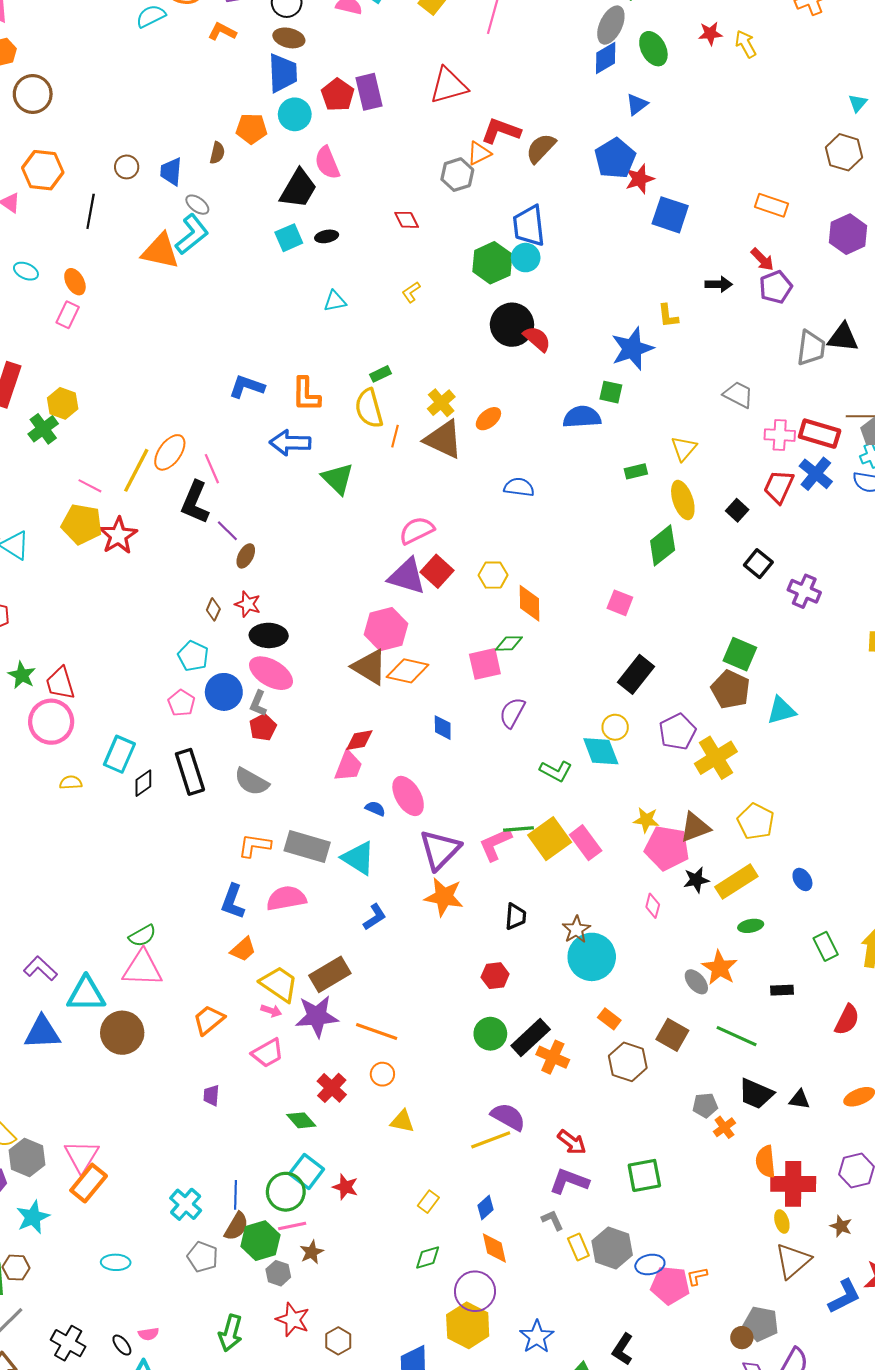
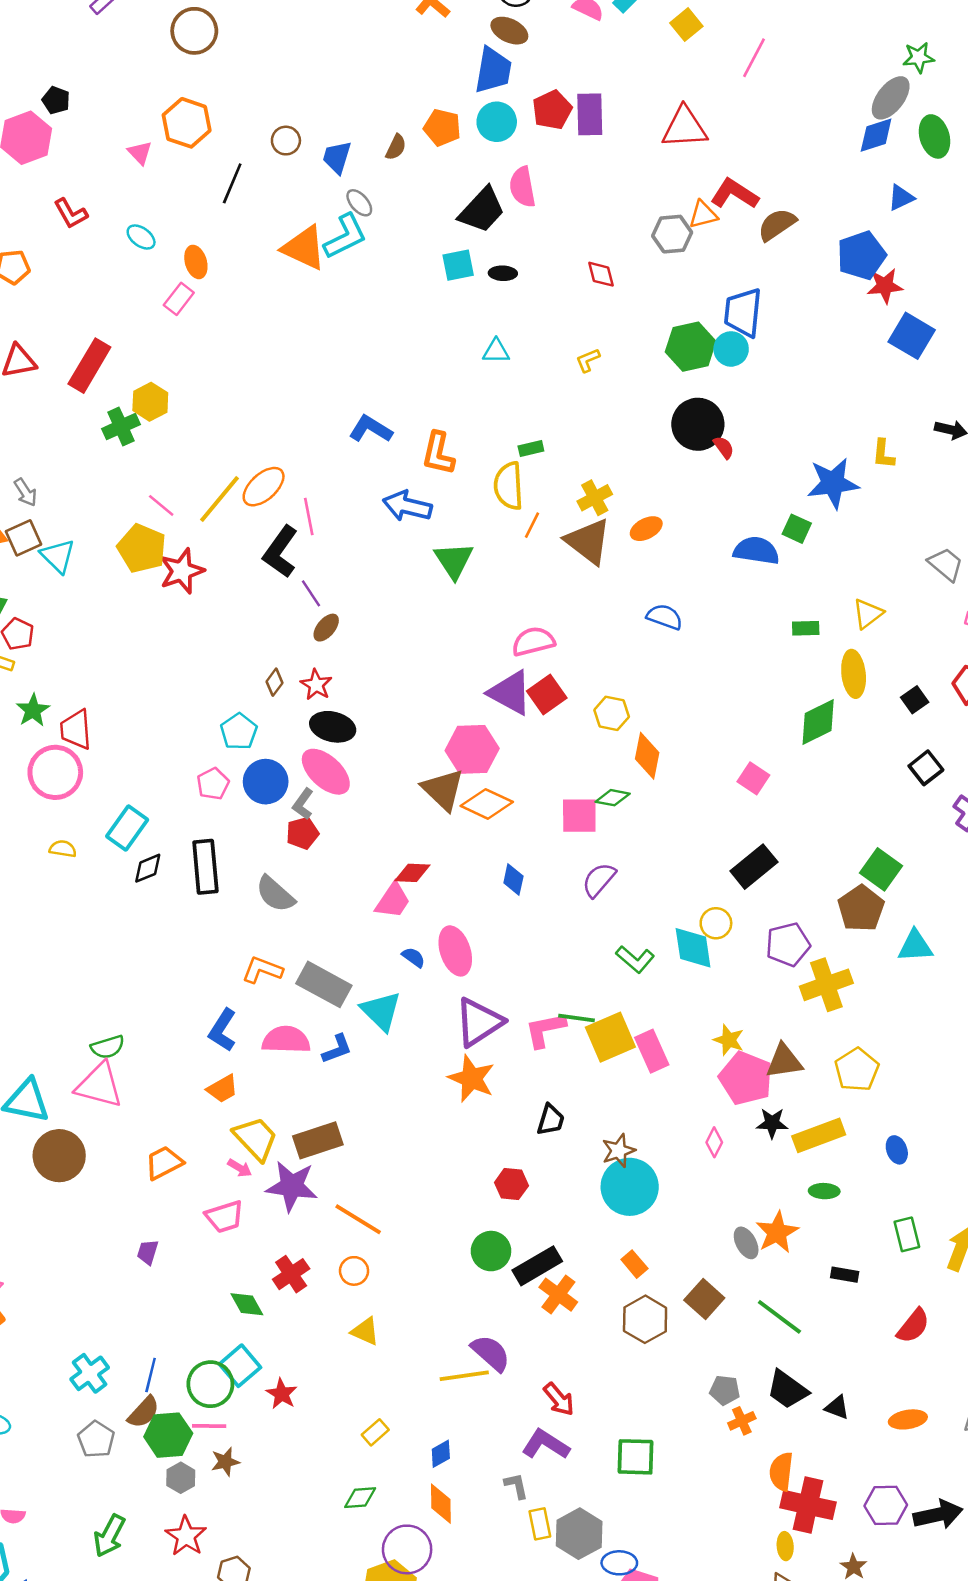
red semicircle: (537, 339) -> (724, 447), size x0.7
blue L-shape: (375, 917) -> (337, 1049), moved

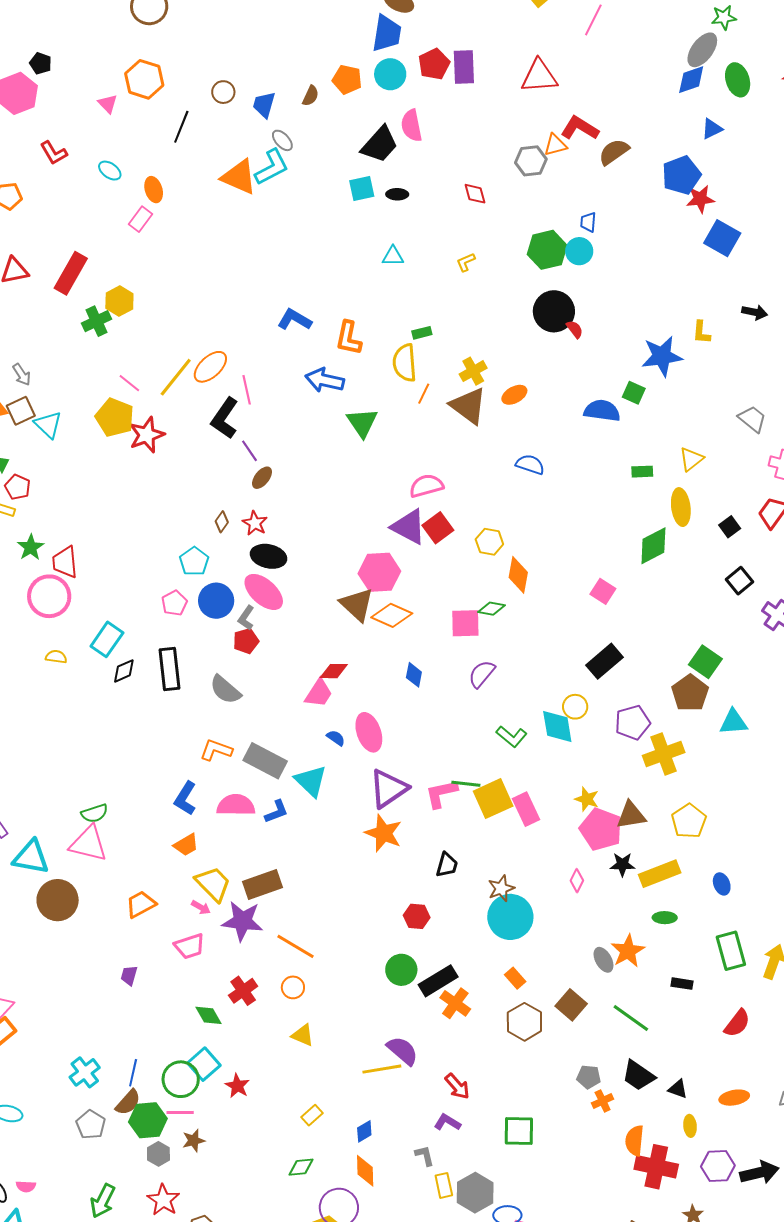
blue trapezoid: (743, 313) -> (588, 222), size x0.5
green rectangle: (907, 1234) -> (731, 951), size x1.4
purple L-shape: (546, 1444) -> (447, 1122), size x0.7
yellow ellipse: (785, 1546) -> (690, 1126), moved

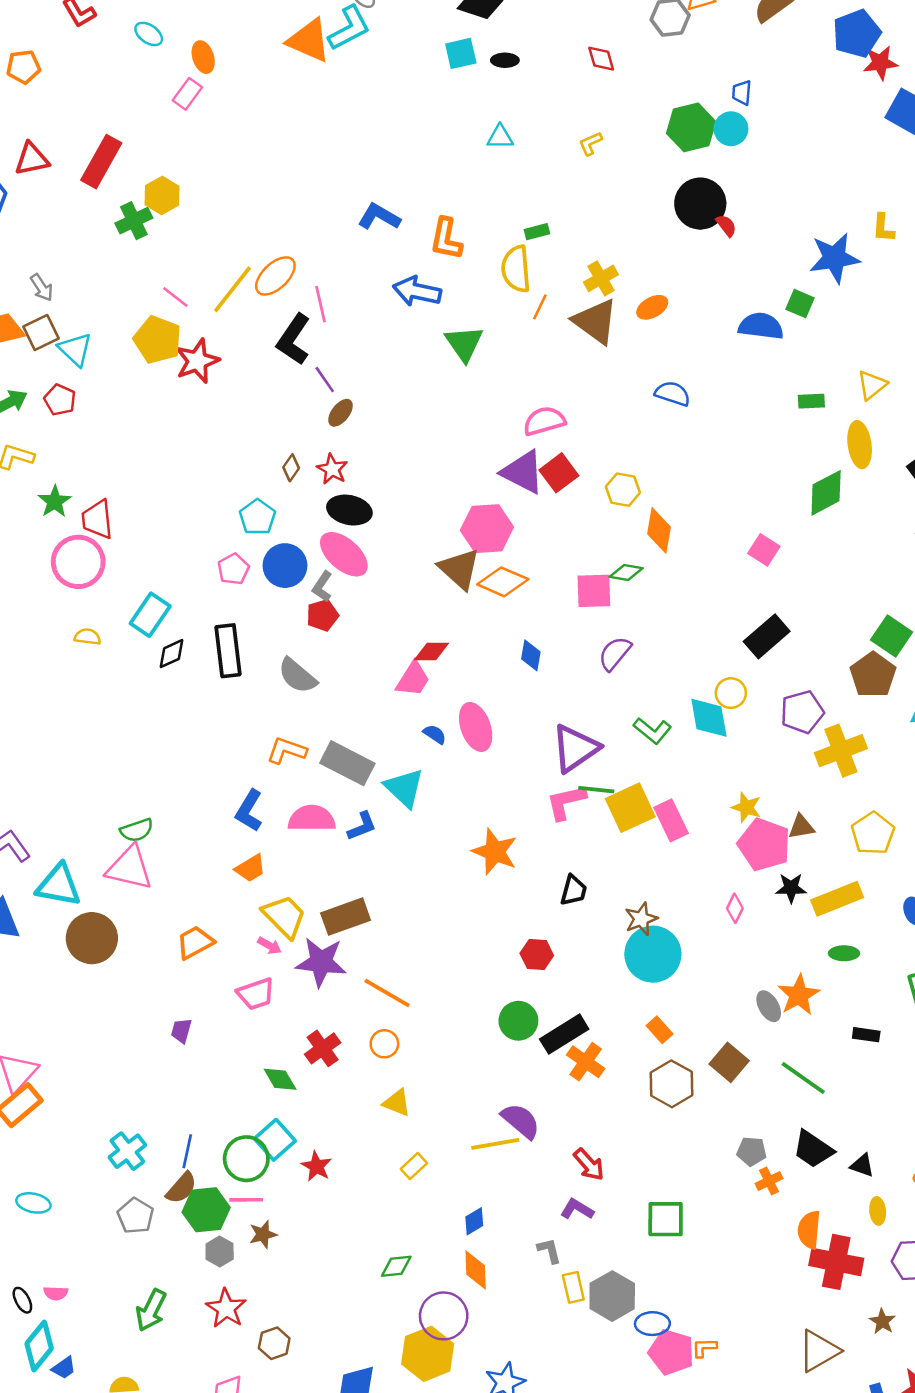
red pentagon: (18, 487) -> (60, 400), moved
purple triangle: (389, 788) -> (575, 748), moved
brown triangle: (631, 815) -> (801, 827), size x0.7
yellow rectangle: (312, 1115) -> (414, 1166), moved

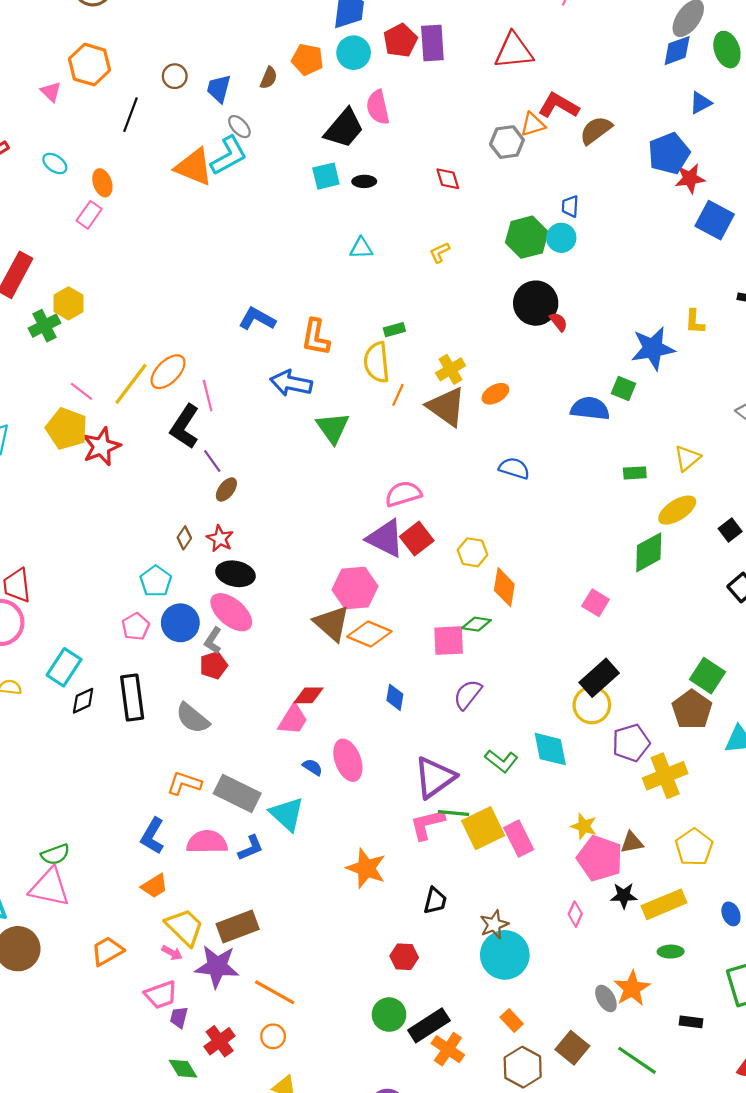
yellow ellipse: (860, 445) -> (677, 510), turned 66
yellow circle: (731, 693) -> (592, 705), moved, size x1.4
purple trapezoid: (181, 1031) -> (179, 1017), moved

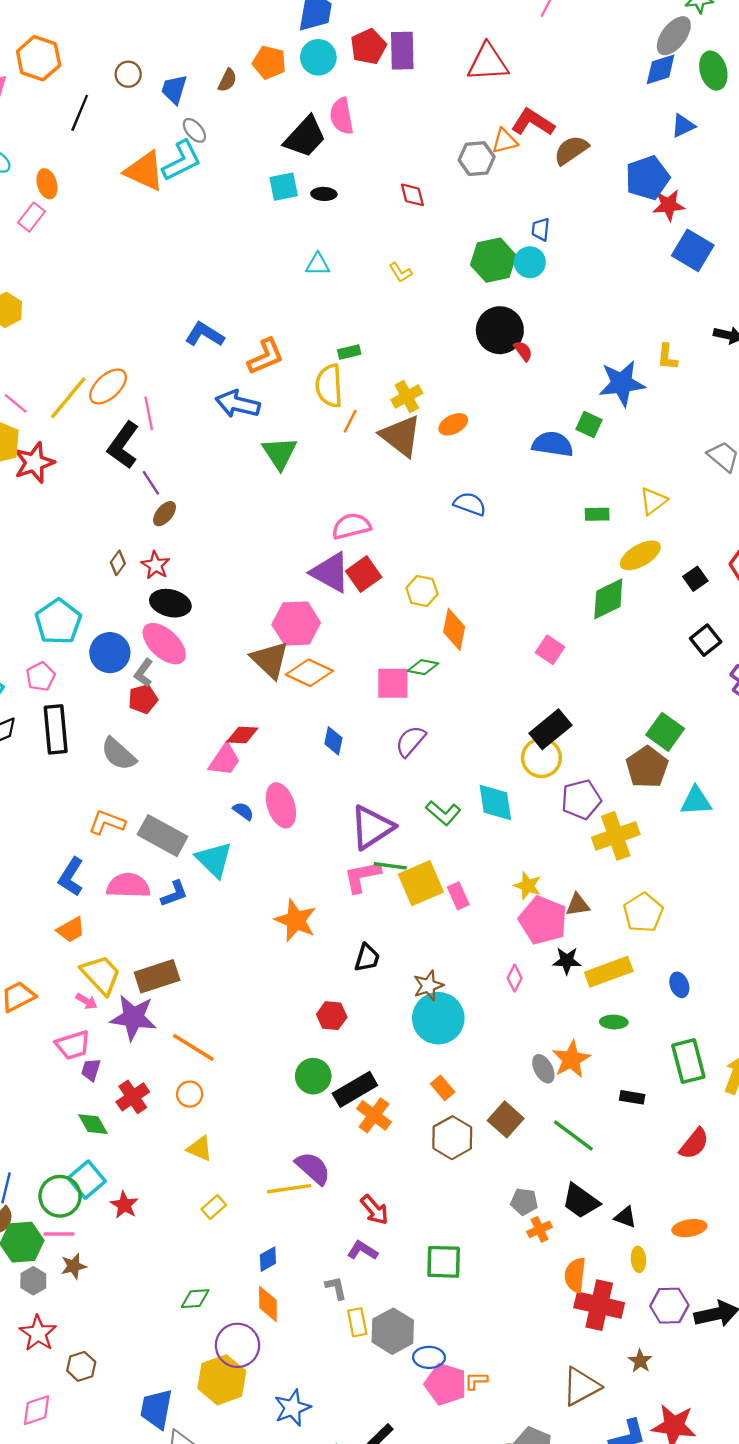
yellow L-shape: (440, 252) -> (401, 272), turned -100
orange L-shape: (316, 337) -> (266, 356), turned -126
cyan pentagon: (156, 581) -> (58, 622), moved, size x1.4
pink pentagon: (136, 627) -> (41, 677), moved
pink rectangle: (519, 839) -> (458, 896), size x0.7

